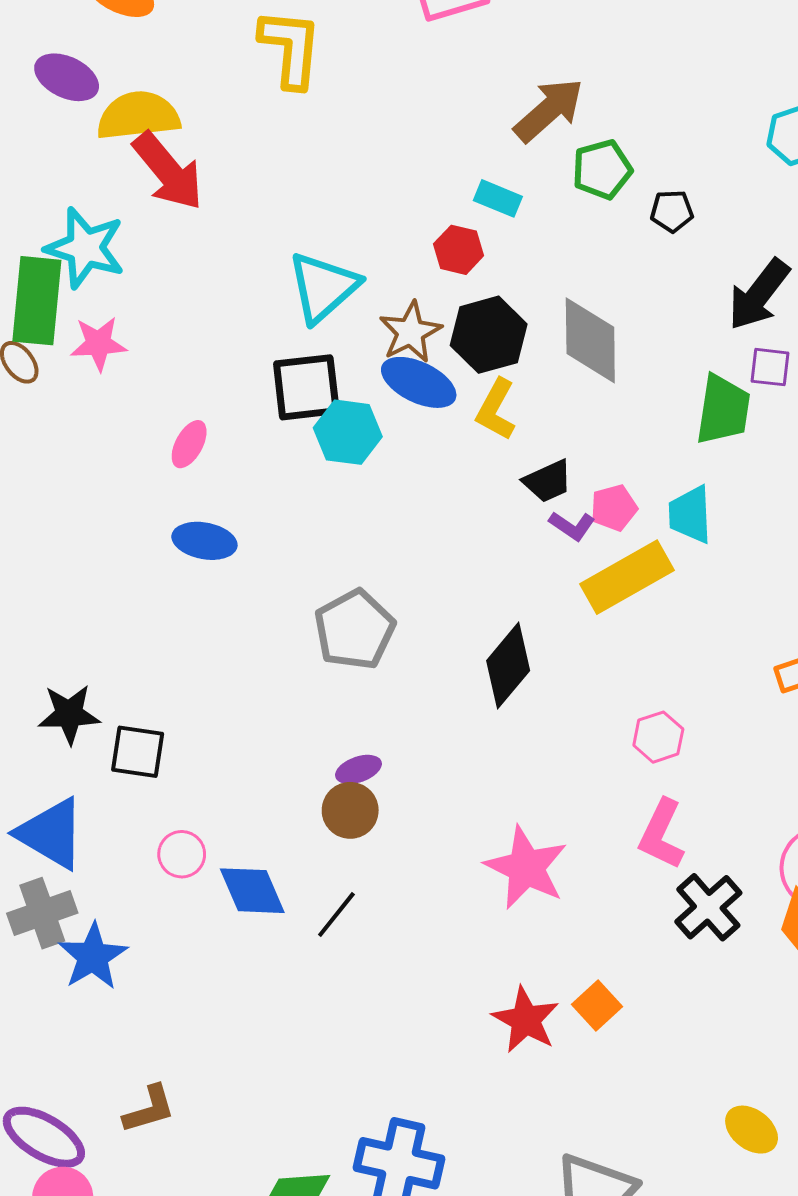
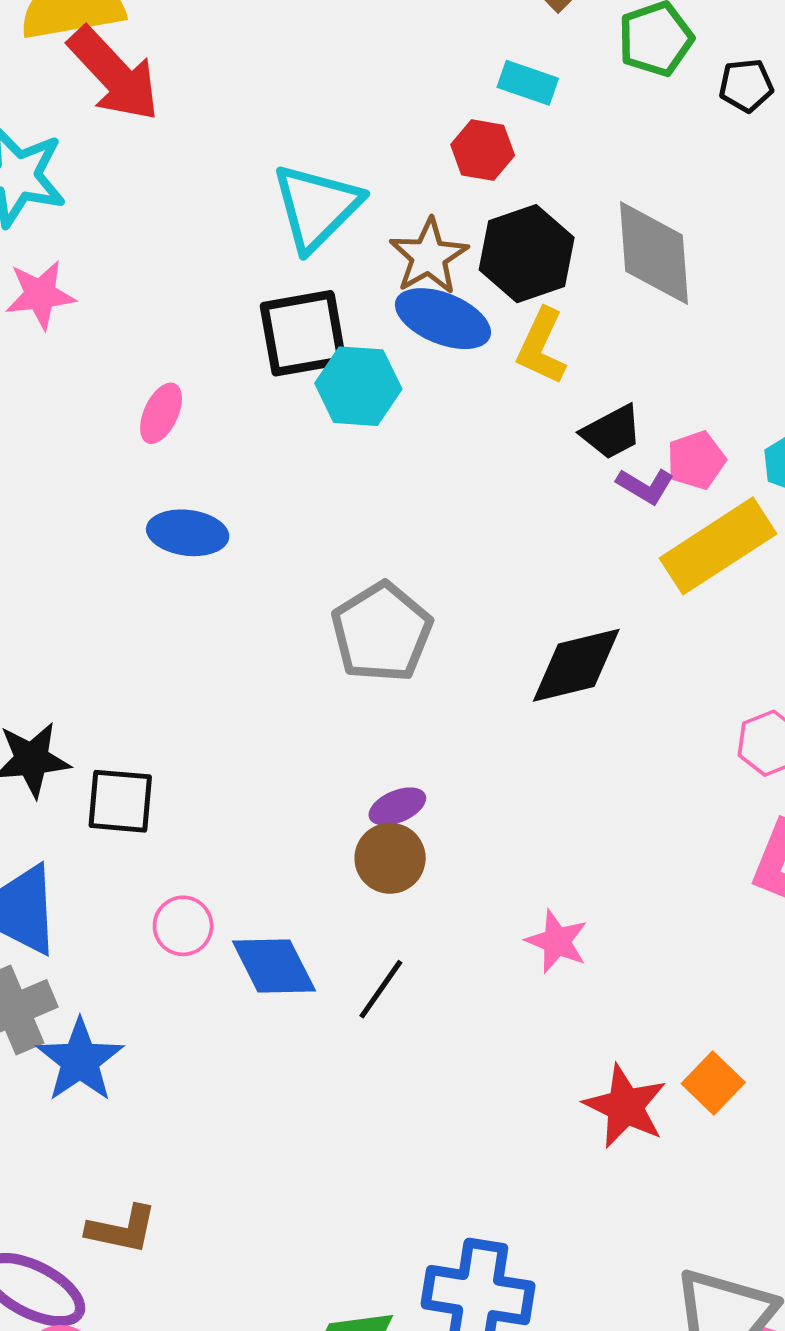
black diamond: (508, 666) -> (576, 665), turned 40
pink star: (526, 868) -> (557, 941), moved, size x0.6
brown L-shape: (149, 1109) -> (122, 1229), moved, turned 32

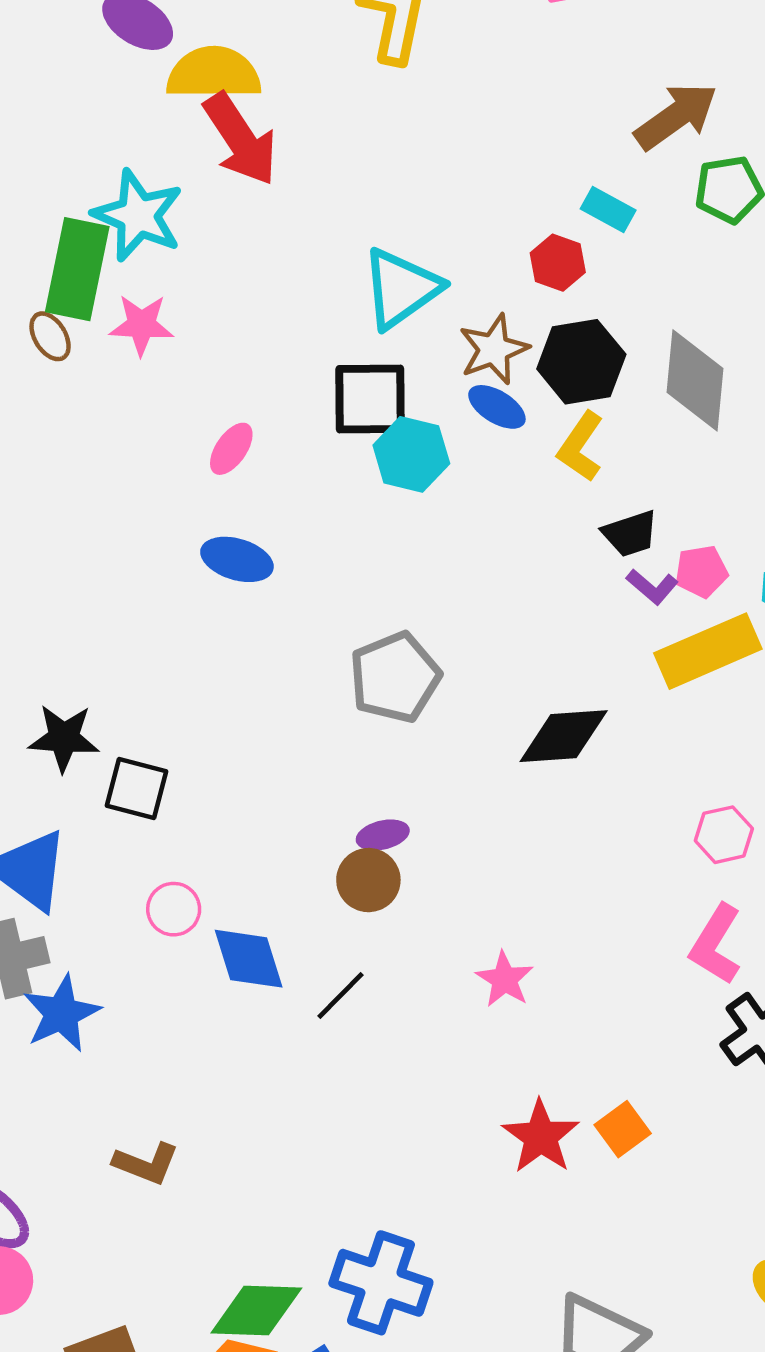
blue ellipse: (443, 319) -> (497, 407), size x0.7
brown L-shape: (122, 1229) -> (146, 1164), moved

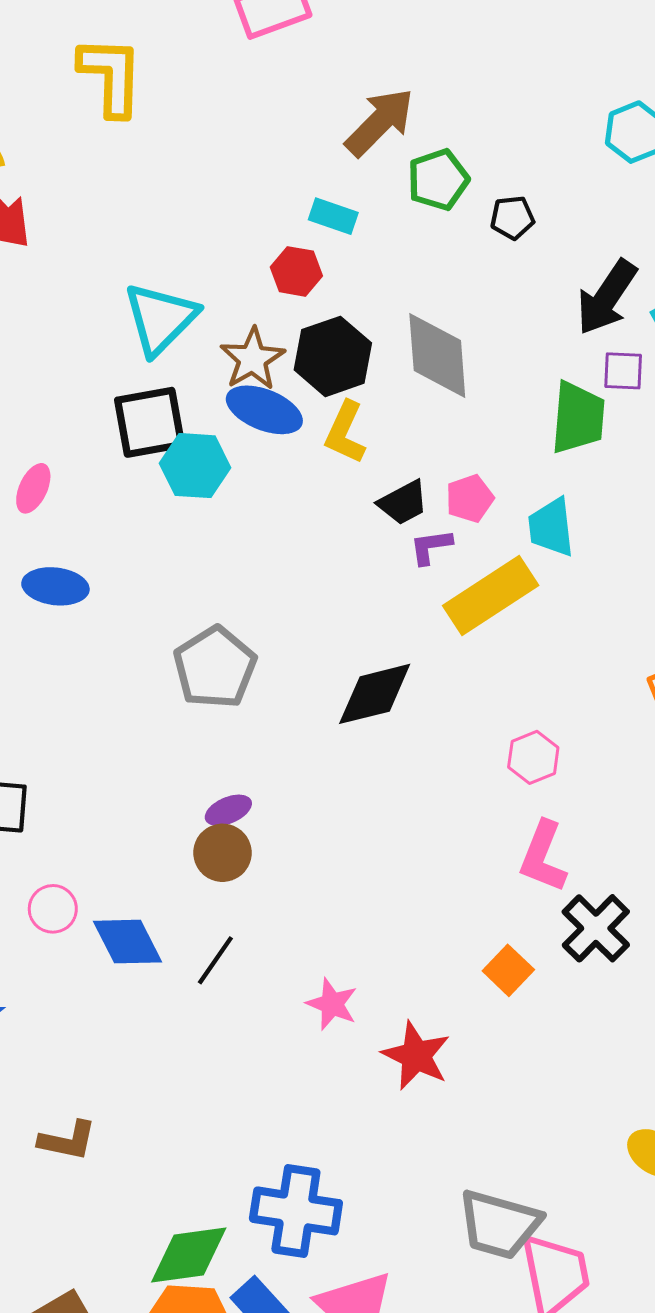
blue ellipse: (497, 407) -> (264, 410), size x1.4
pink pentagon: (701, 571) -> (470, 498), moved
purple L-shape: (652, 587) -> (431, 547), turned 141
pink star: (505, 979) -> (332, 1004), moved
orange square: (623, 1129) -> (508, 970), moved

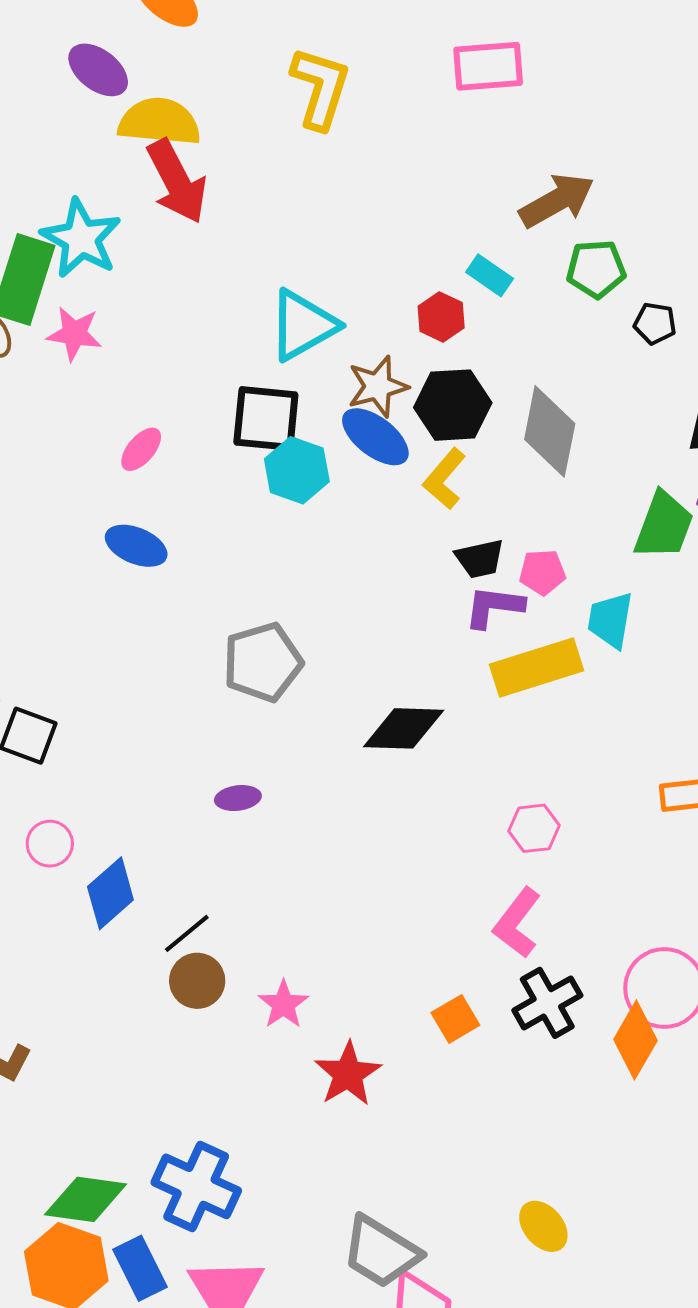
purple L-shape: (431, 547) -> (494, 607), size x1.4
brown circle: (222, 853) -> (197, 981), moved
blue diamond: (128, 942) -> (110, 893), turned 60

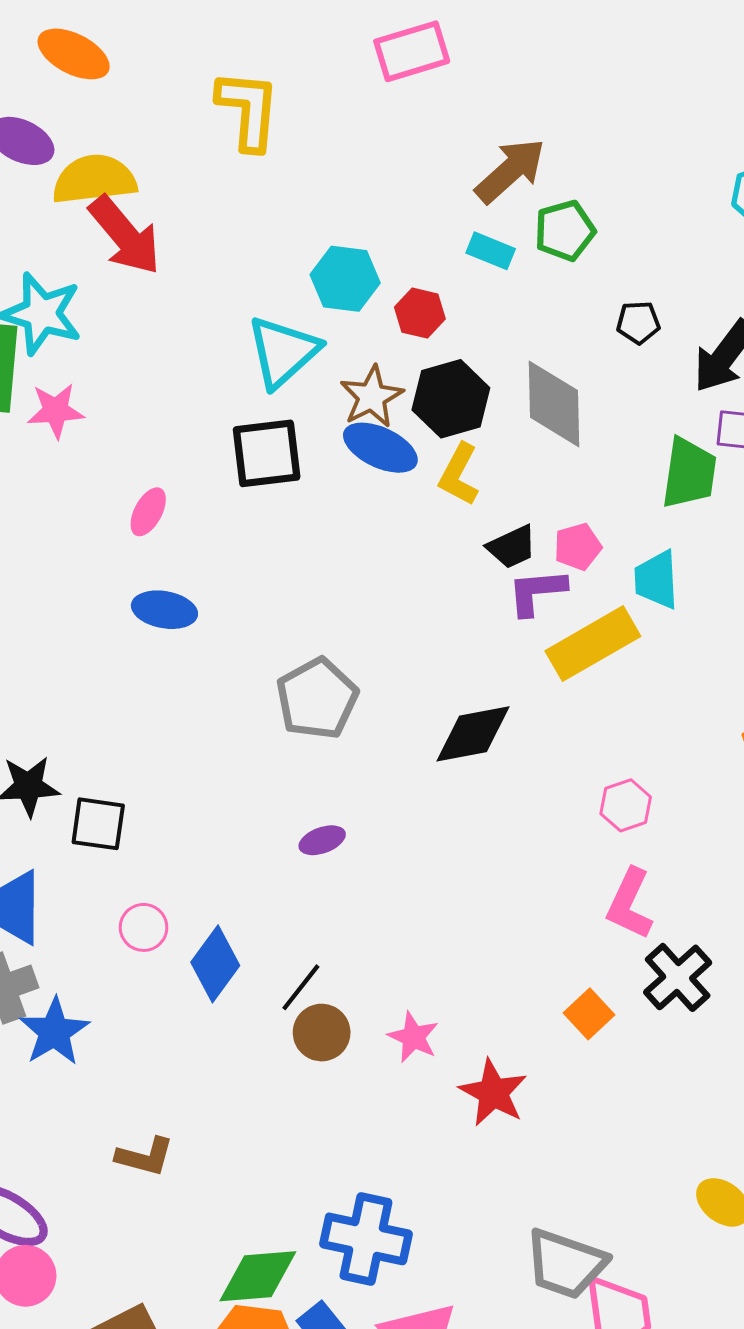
cyan rectangle: (490, 275) -> (491, 251), moved
black pentagon: (655, 323) -> (638, 323), moved
cyan hexagon: (297, 470) -> (345, 279), moved

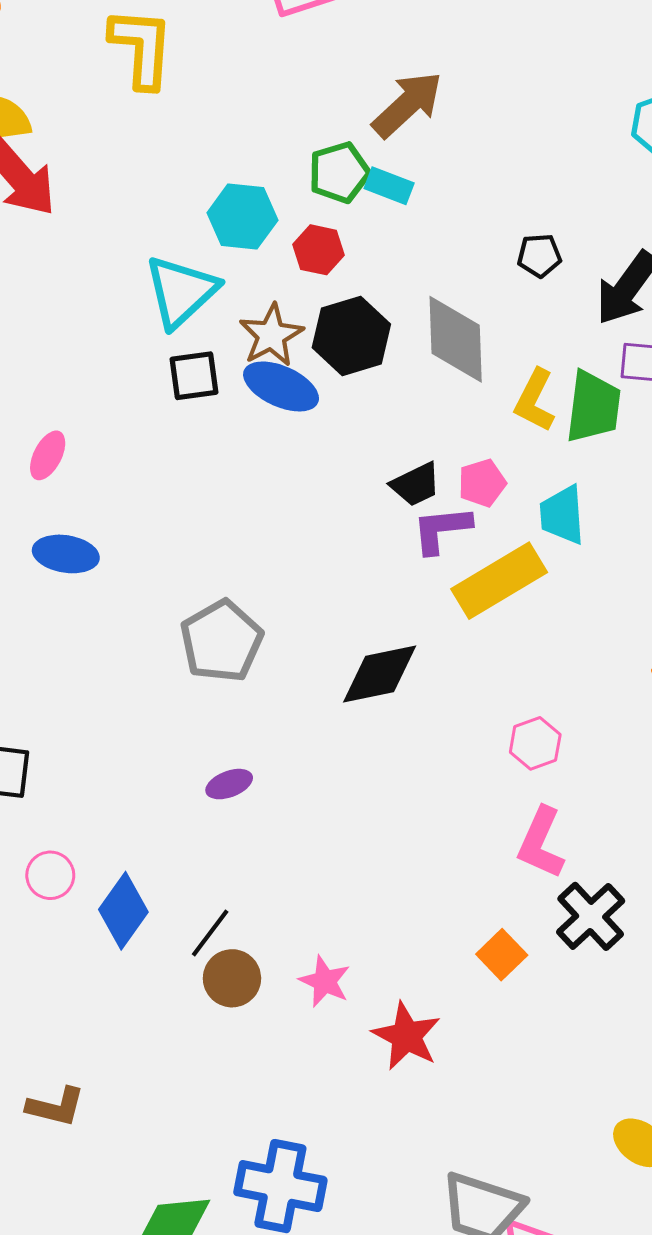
green pentagon: (565, 231) -> (339, 172), moved
black square: (267, 453) -> (194, 376), moved, size x0.7
yellow L-shape: (459, 475) -> (535, 400), moved

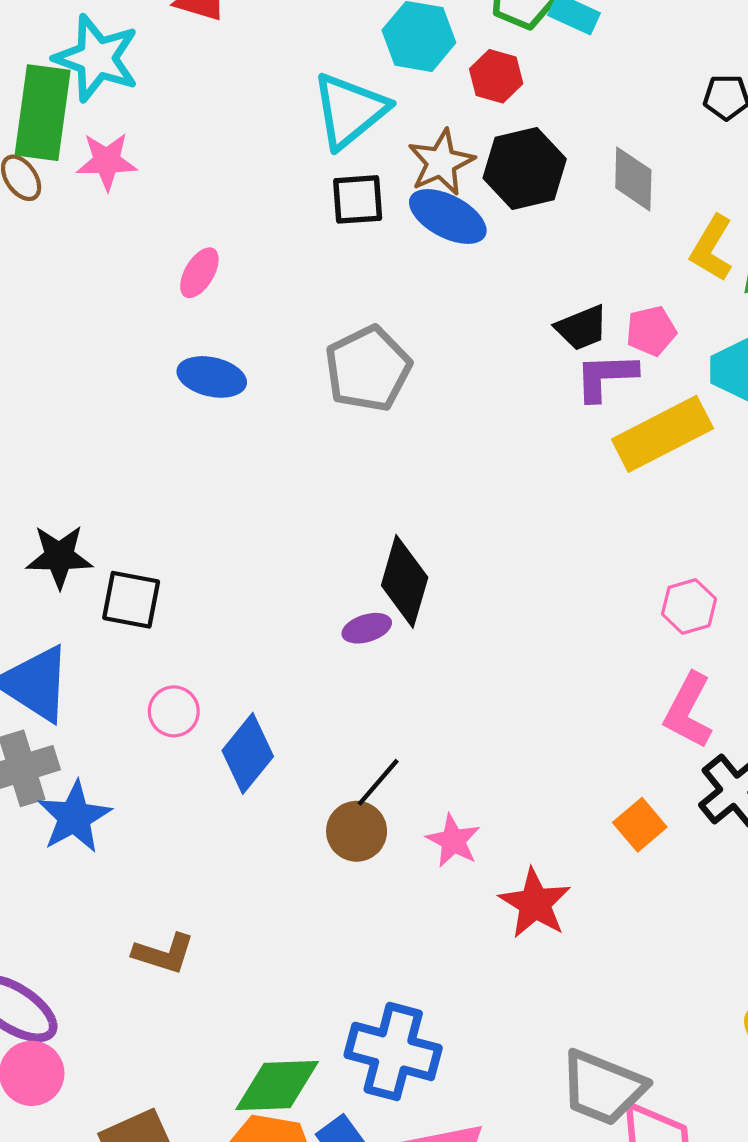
gray diamond: (456, 339) -> (633, 179), size x0.7
gray pentagon: (221, 641) -> (368, 369), moved
black diamond: (380, 674) -> (405, 581), moved, turned -66
black line: (210, 933) -> (378, 782), moved

